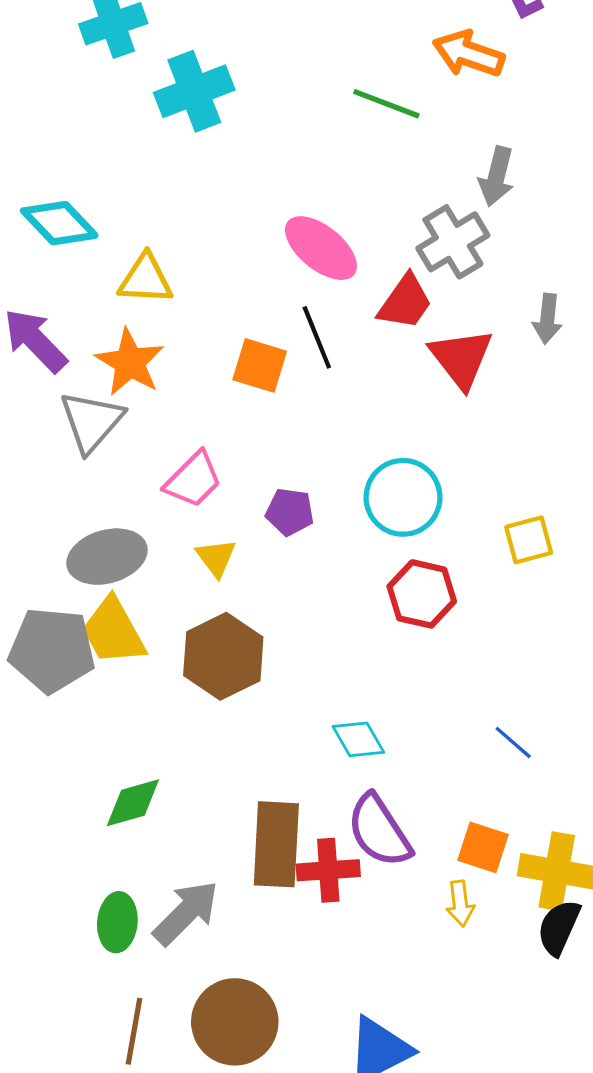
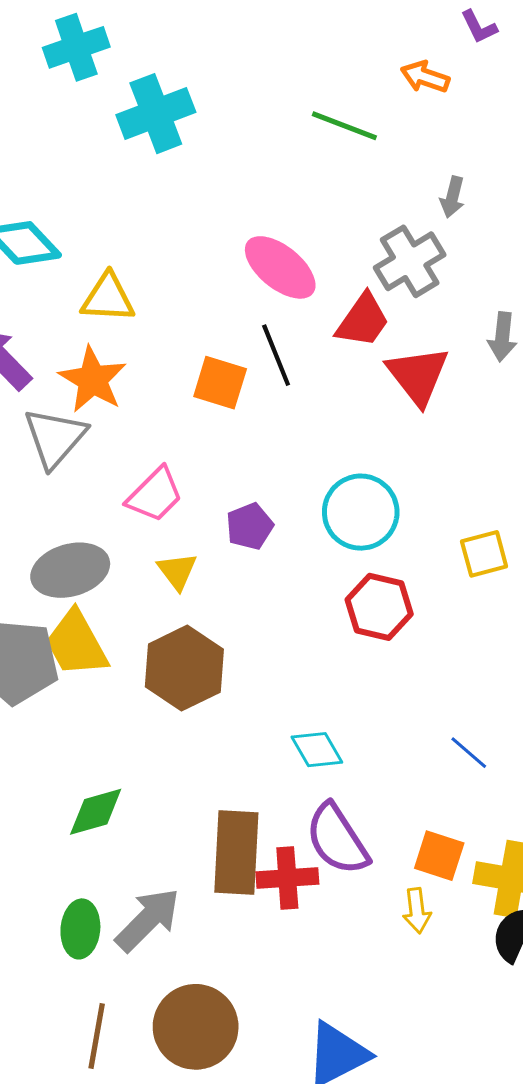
orange arrow: (468, 54) -> (425, 77), size x0.7
gray arrow: (497, 176) -> (452, 197), size x0.7
purple pentagon: (290, 512) -> (250, 526), turned -30

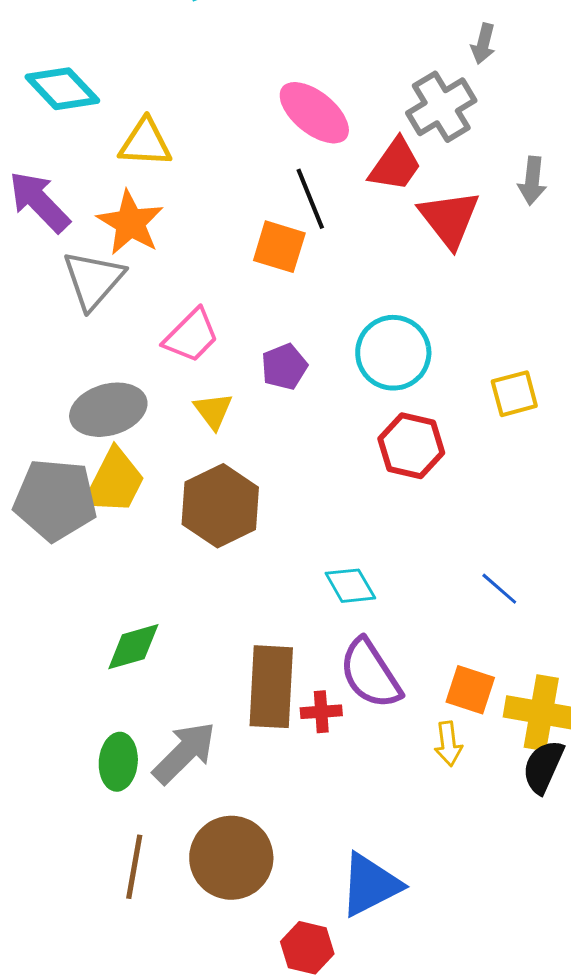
orange square: (220, 383) -> (279, 247), moved
yellow trapezoid: (76, 644) -> (114, 482), turned -124
red cross: (287, 878) -> (321, 712), size x0.7

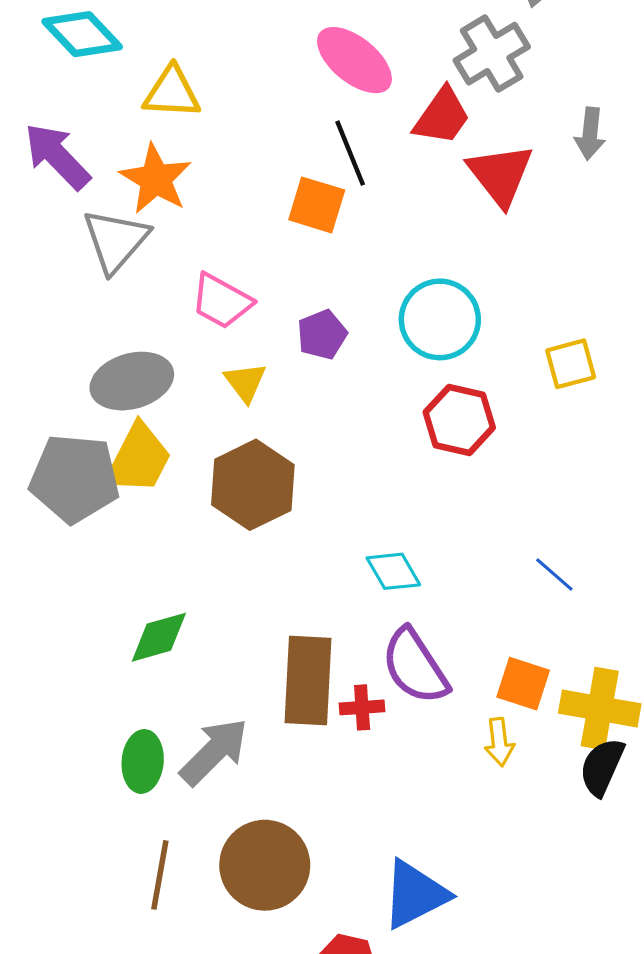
pink trapezoid: (191, 336) -> (222, 301), turned 74

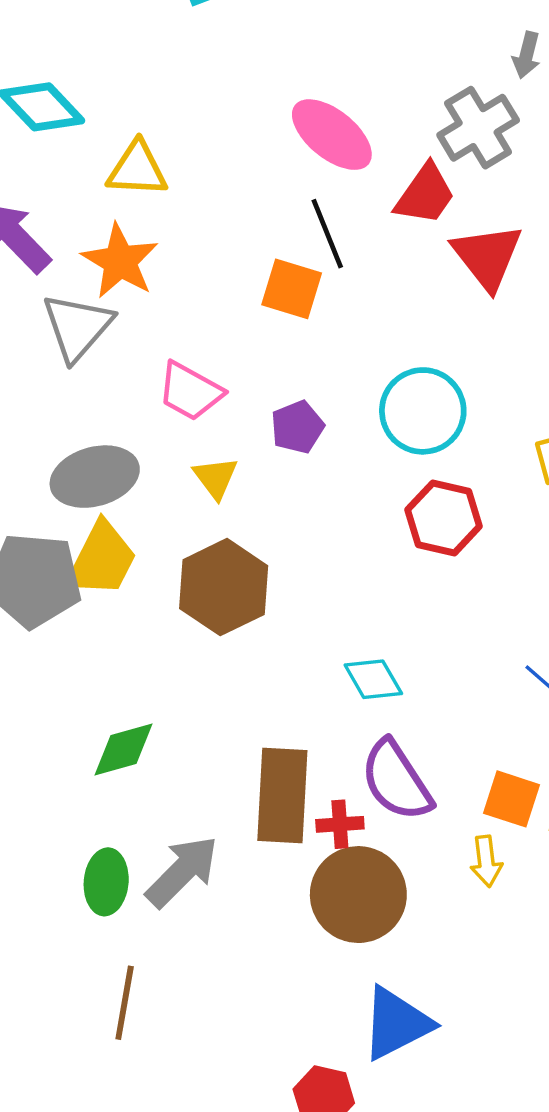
brown circle: (265, 865) -> (358, 895), moved

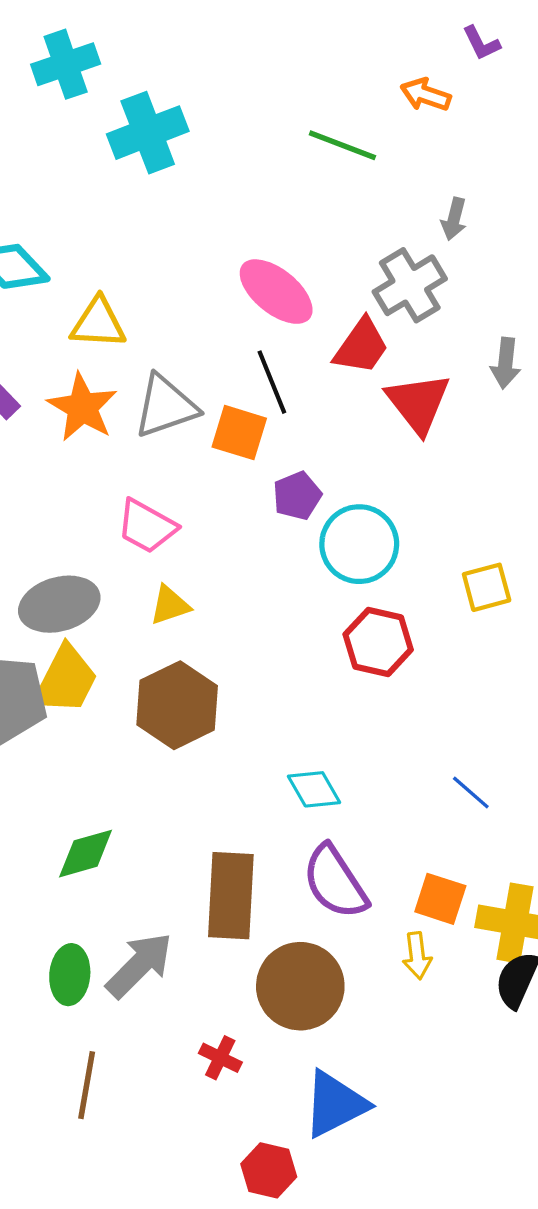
gray triangle: (77, 327) -> (166, 406), moved, turned 30
purple pentagon: (297, 427) -> (297, 496), moved
yellow triangle: (216, 478) -> (170, 605), turned 48
red cross: (340, 824) -> (220, 1058), moved, turned 30

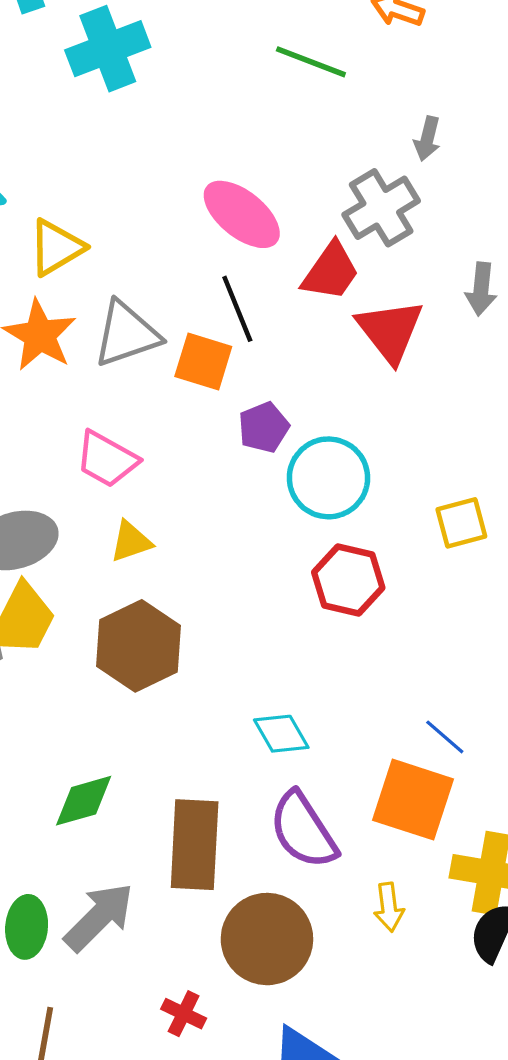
yellow triangle: (98, 323) -> (56, 247), turned -34
green diamond: (86, 854) -> (84, 801), moved
orange square: (440, 899) -> (413, 800), moved, size x1.5

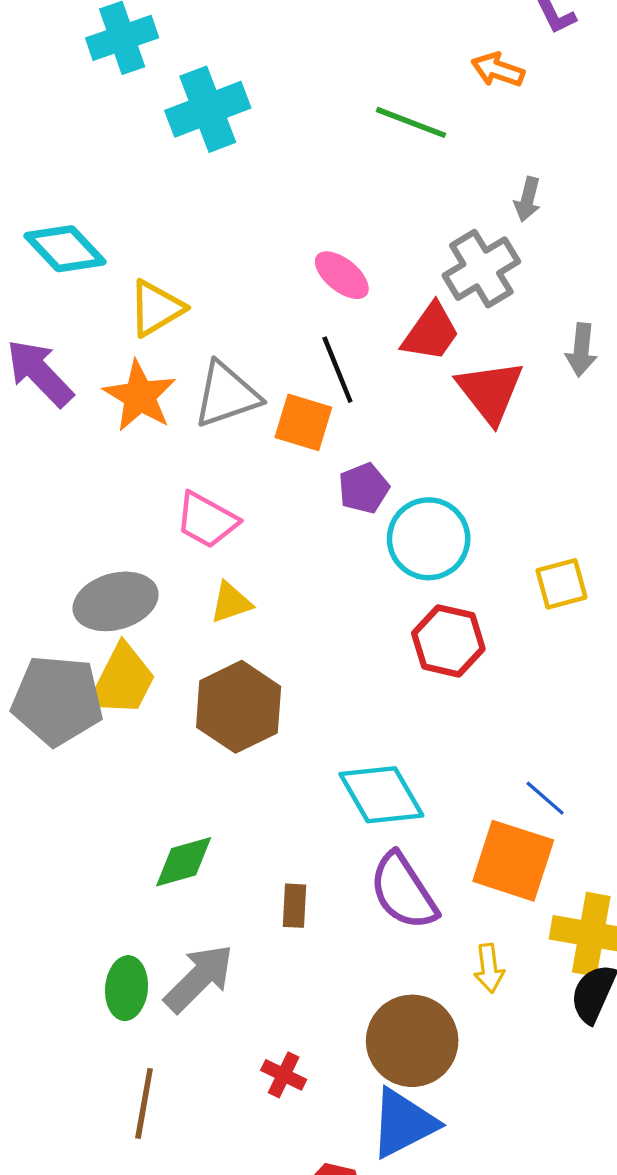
pink ellipse: (242, 214) -> (342, 275), size x0.7
cyan diamond: (281, 734) -> (381, 795), size x1.5
brown rectangle: (195, 845) -> (295, 906), size x0.5
brown circle: (267, 939) -> (412, 1041), moved

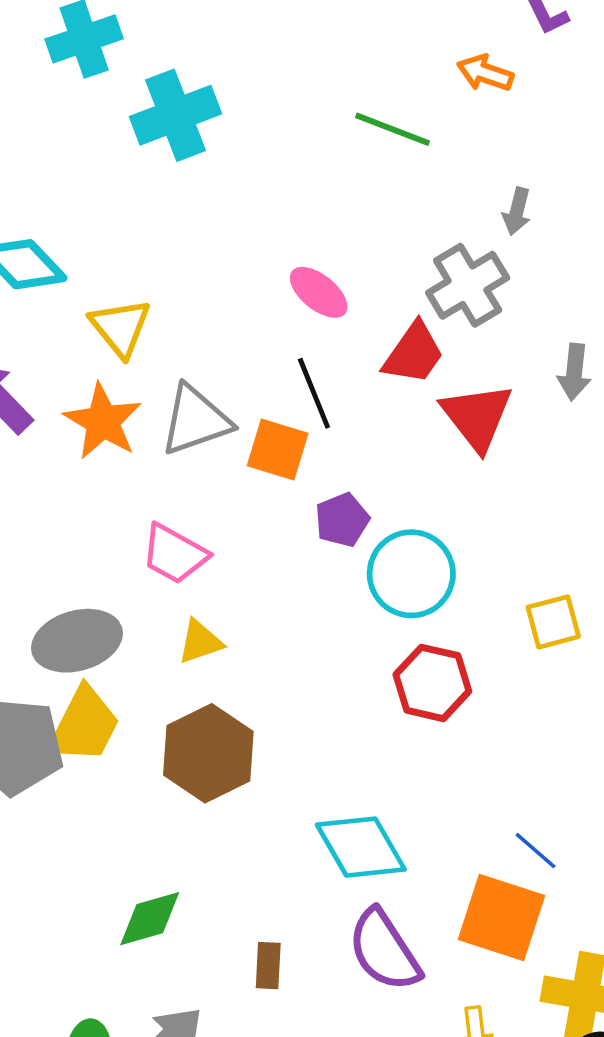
yellow triangle: (156, 308) -> (120, 328), turned -38

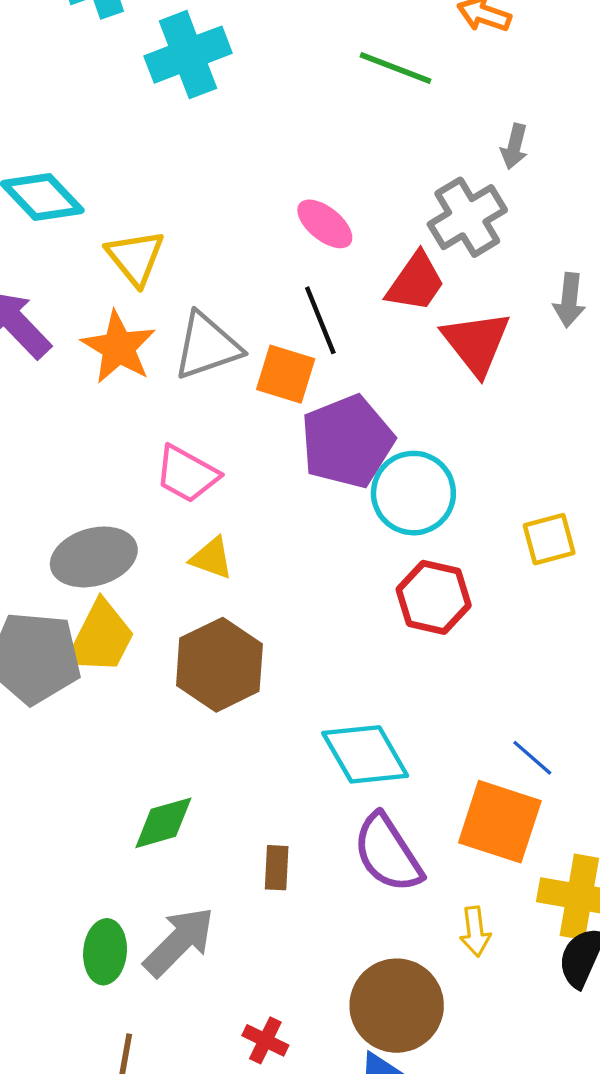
purple pentagon: (342, 520) -> (347, 441), size x1.8
yellow triangle: (200, 642) -> (212, 558), turned 39

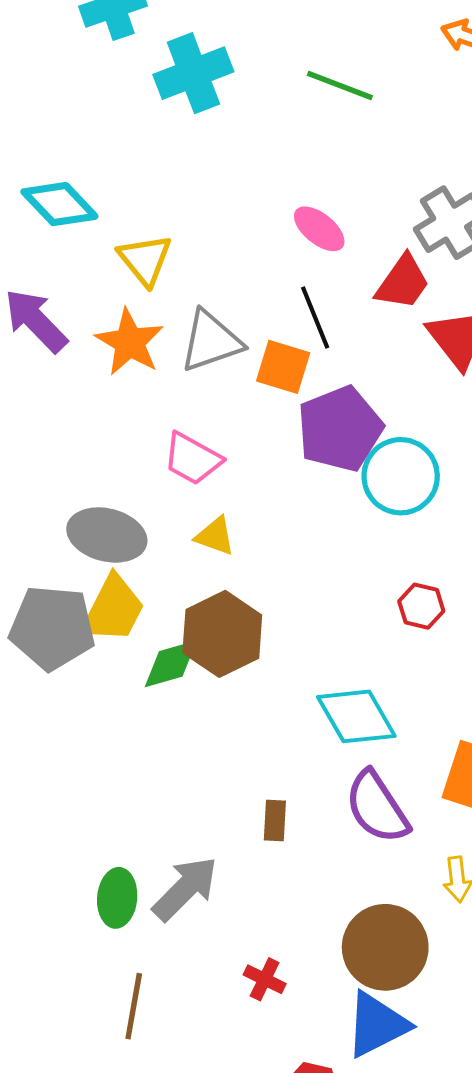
green line: (395, 68) -> (340, 86), moved
gray ellipse: (94, 557) -> (107, 535), turned 30
red hexagon: (434, 597) -> (421, 606), moved, size x0.7
green diamond: (163, 823) -> (171, 664), moved

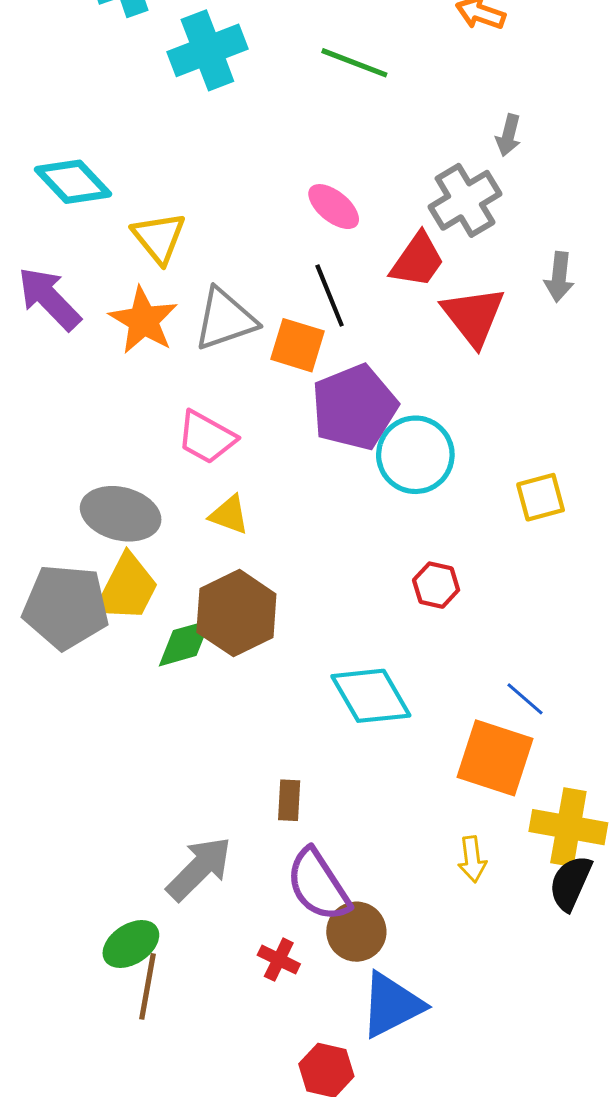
purple semicircle: (377, 807) -> (318, 885), moved
green ellipse: (117, 898) -> (131, 944), moved, turned 52
brown circle: (385, 947) -> (356, 932), moved, size x0.7

